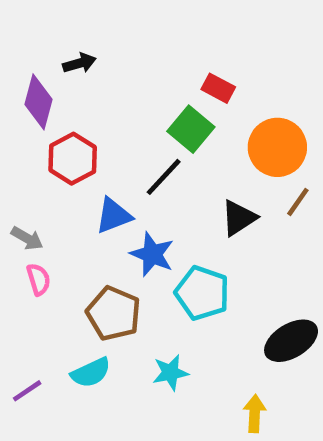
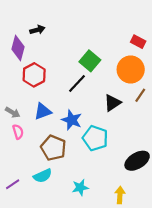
red rectangle: (218, 88) -> (138, 42), moved
blue triangle: (114, 216) -> (43, 111), moved
cyan star: (170, 373) -> (80, 188), moved

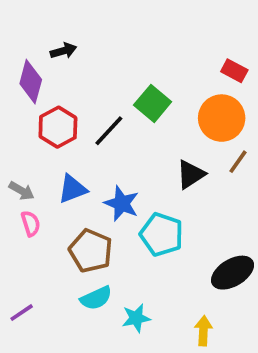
black line: (77, 83) -> (109, 131), moved
cyan semicircle: (43, 176) -> (96, 298), moved

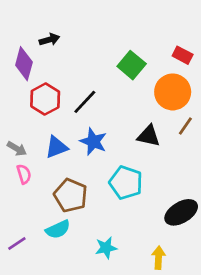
green square: (153, 103) -> (132, 65), moved
black triangle: (191, 174) -> (149, 136), turned 45
blue star: (122, 204) -> (93, 142), moved
cyan semicircle: (96, 298) -> (58, 229), moved

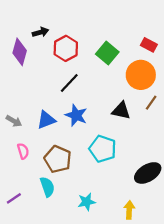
red hexagon: (45, 99) -> (66, 48), moved
pink semicircle: (24, 174) -> (23, 151), moved
cyan semicircle: (58, 229) -> (47, 187), turned -84

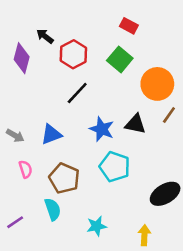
black arrow: (40, 32) -> (45, 36), turned -126
red rectangle: (149, 45) -> (129, 26), moved
blue star: (76, 115) -> (102, 129), moved

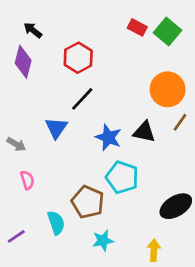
black arrow: (45, 36) -> (33, 30), moved
green square: (120, 59) -> (168, 32), moved
blue triangle: (51, 134) -> (56, 128), moved, turned -35
brown pentagon: (64, 178) -> (88, 202), moved

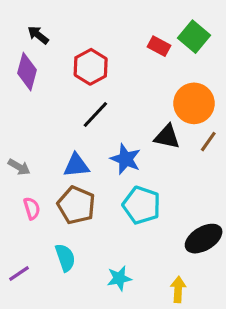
red rectangle: (137, 27) -> (159, 46), moved
blue triangle: (56, 128) -> (76, 165), moved, turned 50
black triangle: (144, 132) -> (167, 137), moved
brown pentagon: (88, 202) -> (76, 205), moved

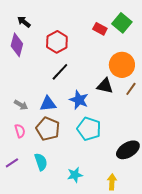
gray arrow: (19, 167) -> (21, 105), moved
purple line: (19, 274) -> (12, 163), moved

